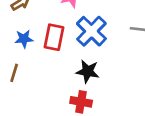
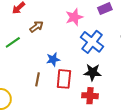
red rectangle: (54, 37) -> (64, 79), moved
blue star: (24, 39) -> (53, 59), moved

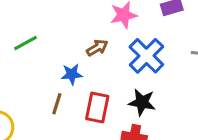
brown arrow: (36, 27) -> (97, 48), moved
blue star: (53, 59) -> (72, 74), moved

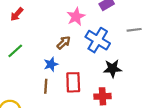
black star: (142, 102) -> (112, 69), moved

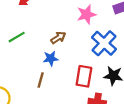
brown arrow: (64, 43) -> (58, 38), moved
red rectangle: (73, 82) -> (84, 76), moved

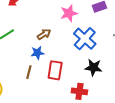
red rectangle: (84, 76) -> (55, 70), moved

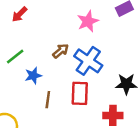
blue cross: (85, 39) -> (88, 61), moved
blue star: (37, 53) -> (33, 76), moved

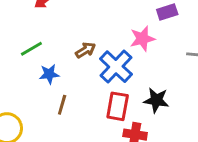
pink star: (88, 21) -> (142, 39), moved
red rectangle: (80, 93) -> (118, 106), moved

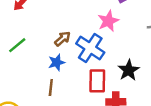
blue star: (49, 74) -> (57, 62), moved
black star: (156, 100) -> (129, 70), turned -30

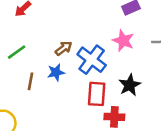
pink star: (108, 21) -> (123, 41), moved, turned -30
brown line: (51, 87) -> (31, 81), moved

